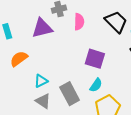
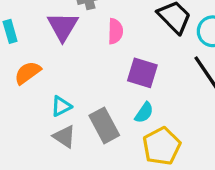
pink semicircle: (79, 22) -> (115, 31), moved
purple triangle: (42, 28) -> (63, 27), turned -45

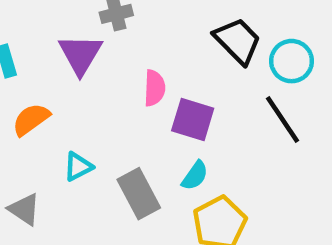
pink semicircle: (115, 31) -> (154, 88), moved
gray triangle: (64, 137) -> (24, 209), moved

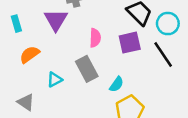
purple square: (193, 119) -> (130, 43), moved, turned -30
gray rectangle: (139, 194) -> (87, 69), moved

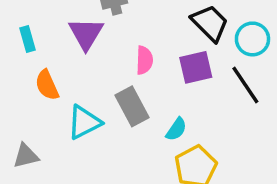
orange semicircle: (30, 55) -> (47, 85), turned -78
cyan triangle: (55, 80) -> (84, 122), size x1.5
gray triangle: (26, 102) -> (26, 156), moved, turned -48

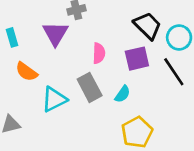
orange semicircle: (47, 85) -> (26, 72), turned -30
cyan semicircle: (176, 129) -> (122, 94), moved

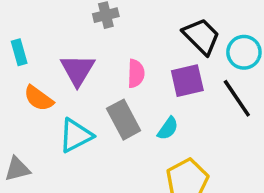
purple triangle: (55, 34) -> (78, 70), moved

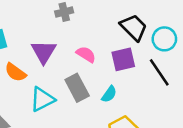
pink semicircle: (136, 74) -> (86, 54), turned -60

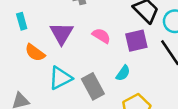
gray rectangle: (77, 88) -> (93, 86), moved

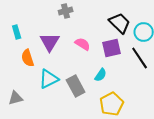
orange semicircle: (35, 53) -> (28, 58), turned 36

